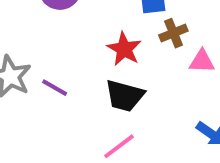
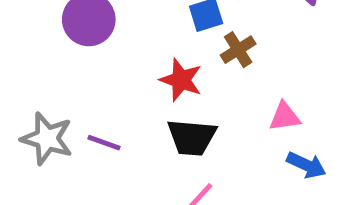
pink triangle: (202, 61) -> (285, 117), moved

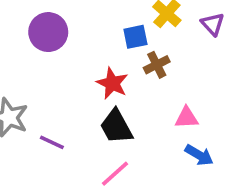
black trapezoid: (192, 137) -> (116, 127), turned 51
purple line: (104, 143) -> (52, 142), moved

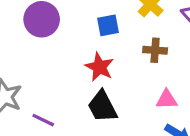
blue square: (135, 37) -> (108, 25), moved
brown cross: (157, 65) -> (155, 50), moved, turned 30

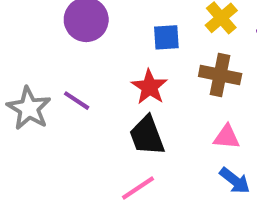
brown cross: (155, 50) -> (220, 75), size x1.4
purple line: (43, 120) -> (77, 101), moved

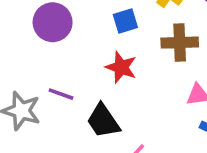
black trapezoid: (147, 136) -> (103, 121), moved

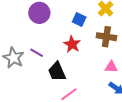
blue square: (125, 21) -> (79, 20), turned 32

